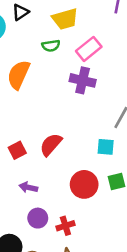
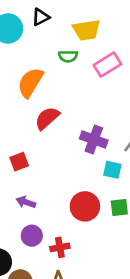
purple cross: (83, 80) -> (94, 139), moved
red semicircle: (51, 145) -> (47, 118), moved

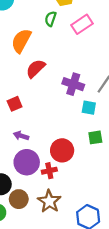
green semicircle: (68, 56) -> (50, 19), turned 112
red circle: (85, 206) -> (62, 150), moved
purple circle: (32, 236) -> (27, 162), size x1.5

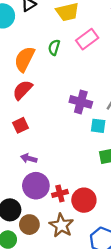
green semicircle: (50, 19) -> (54, 47), moved
red semicircle: (36, 69) -> (23, 90), moved
red circle: (62, 150) -> (84, 200), moved

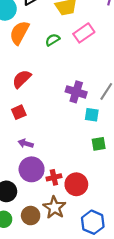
green semicircle: (54, 47) -> (53, 40), turned 40
orange semicircle: (25, 59) -> (19, 33), moved
brown circle: (29, 225) -> (31, 216), moved

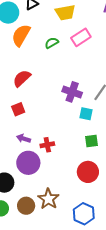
red cross: (54, 177) -> (47, 145), moved
red circle: (76, 184) -> (88, 172), moved

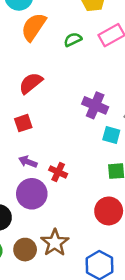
red cross: (47, 145) -> (58, 172), turned 32

